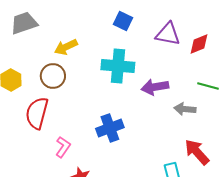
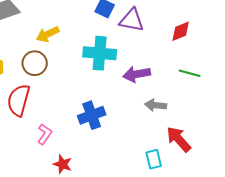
purple triangle: (168, 34) -> (132, 20), moved
gray arrow: (185, 109) -> (156, 105), moved

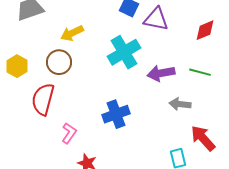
cyan cross: (100, 53) -> (124, 52), turned -36
green line: (190, 73) -> (200, 72), moved

